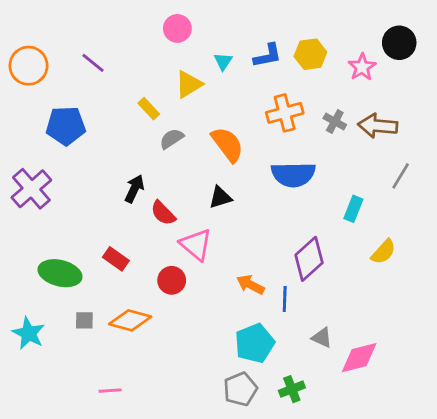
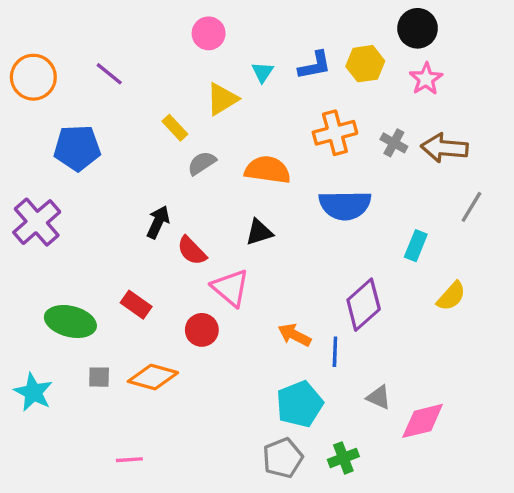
black circle: (399, 43) -> (418, 28), moved
orange semicircle: (227, 144) -> (268, 170), turned -45

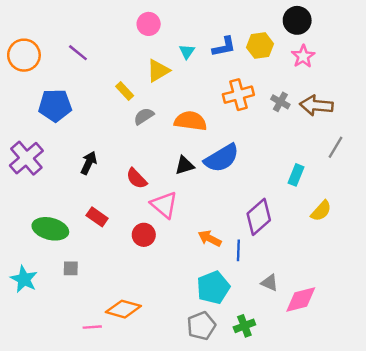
blue semicircle: (345, 205) -> (222, 158), moved, turned -30
black arrow: (158, 222) -> (89, 163), moved
orange diamond: (153, 377) -> (123, 309), moved

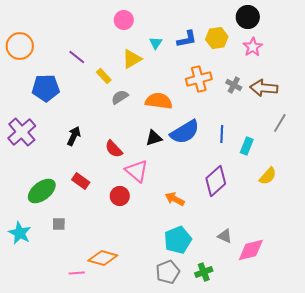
purple line: (78, 53) -> (77, 57), moved
green ellipse: (50, 229) -> (42, 191), turned -52
blue line: (238, 250) -> (222, 134), moved

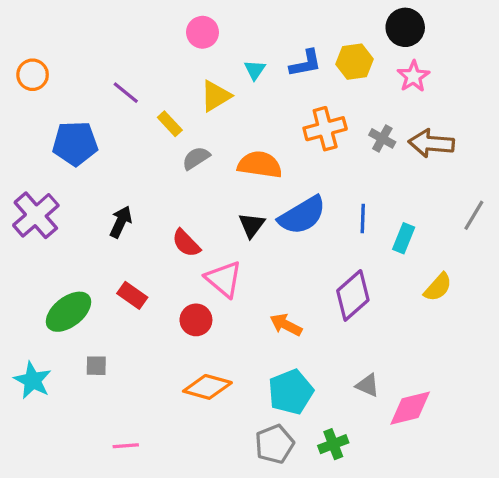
orange circle: (20, 46) -> (33, 75), size x0.7
gray line: (280, 123) -> (474, 215), moved
black triangle: (154, 138) -> (252, 225), turned -36
orange diamond: (103, 258) -> (207, 387), moved

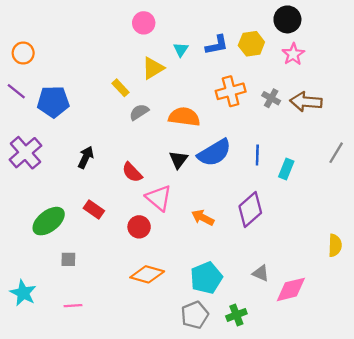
purple line: (126, 93) -> (16, 91), moved
yellow semicircle: (438, 287) -> (335, 245), moved, turned -40
orange arrow: (286, 325) -> (203, 218), moved
cyan star: (33, 380) -> (23, 293), moved
pink line: (126, 446) -> (73, 306), moved

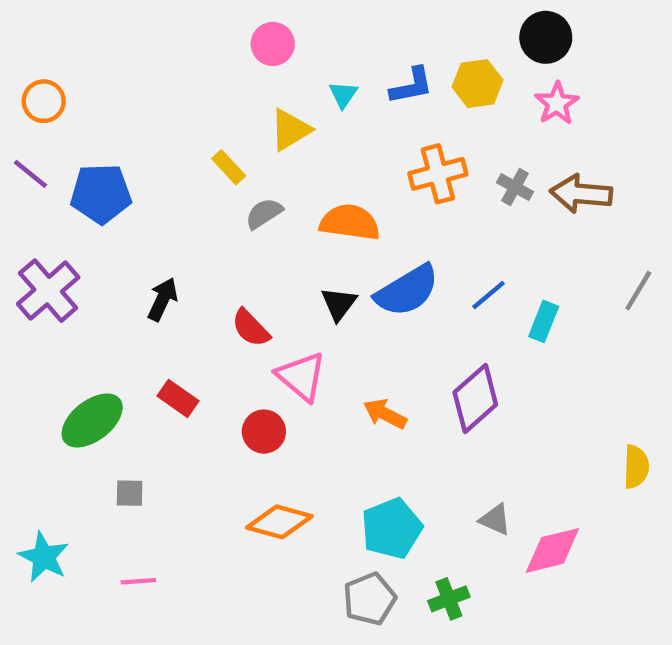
blue line: (257, 155) -> (489, 295), turned 48

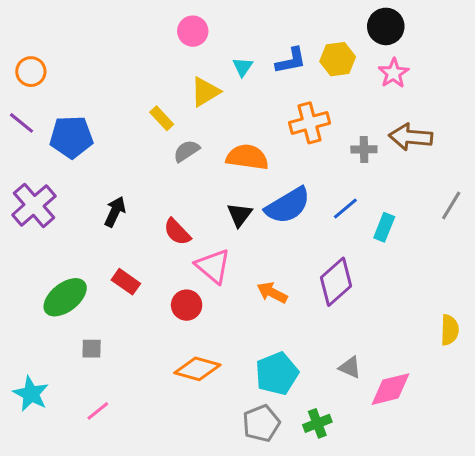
gray cross: (515, 187) -> (364, 149), moved, turned -30
pink line: (138, 581) -> (98, 411), turned -35

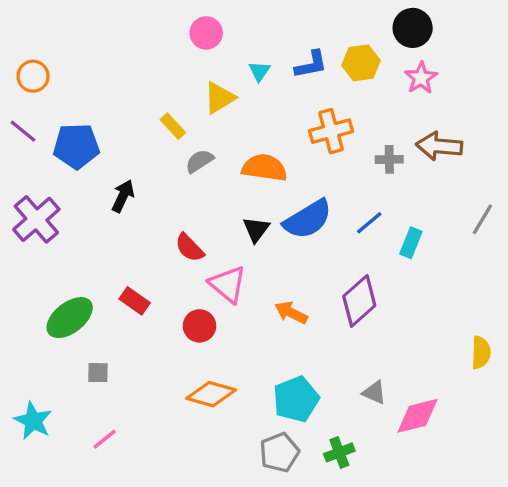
black arrow: (115, 212) -> (123, 196), moved

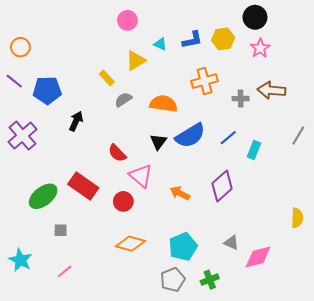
cyan triangle: (259, 71) -> (160, 44), turned -40
red rectangle: (135, 301) -> (83, 186), size x1.6

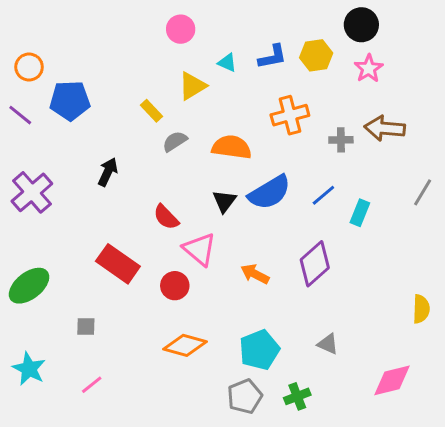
blue pentagon: (47, 90) -> (70, 101), moved
green ellipse: (43, 196) -> (29, 286), moved
pink diamond: (258, 257) -> (392, 380), moved

